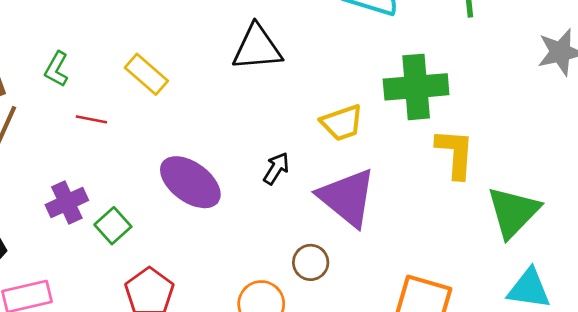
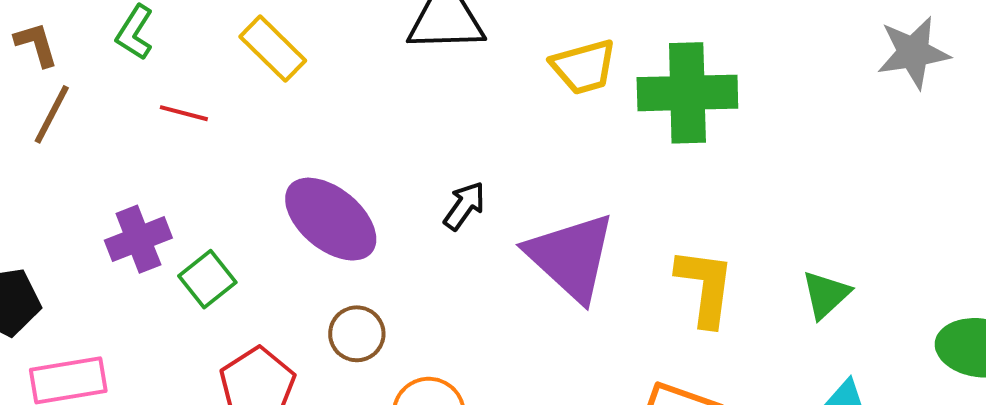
yellow trapezoid: (342, 123) -> (584, 67), moved
yellow L-shape: (455, 153) -> (705, 287), moved
green triangle: (513, 212) -> (826, 295), size x0.6
brown circle: (311, 262) -> (357, 334), moved

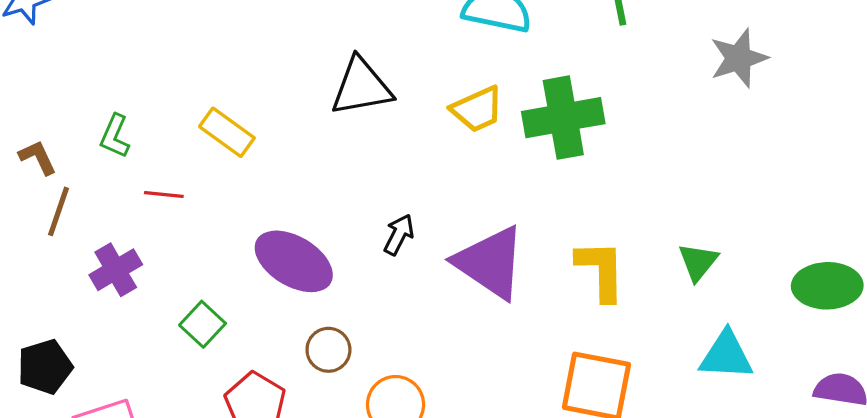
purple cross: (138, 239) -> (116, 270), moved

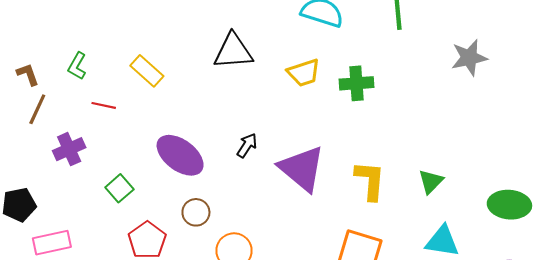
green cross: (563, 118) -> (356, 83), size x0.7

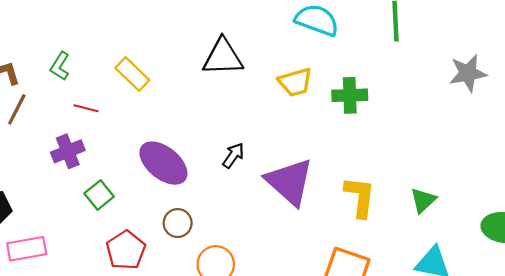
purple cross: (69, 149) -> (68, 151), moved

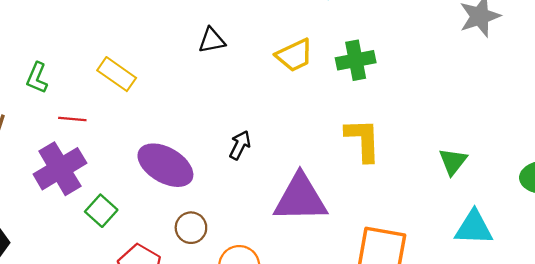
black triangle: (223, 57) -> (212, 40), size x0.6
purple cross: (68, 151) -> (60, 169), size x1.4
purple triangle: (290, 182) -> (300, 198), moved, turned -34
yellow L-shape: (360, 197) -> (363, 140), moved

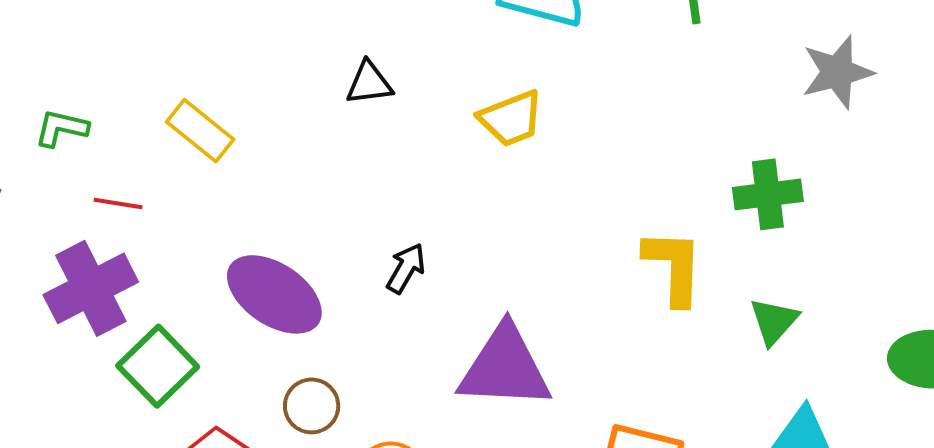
green cross: (356, 60) -> (768, 194), moved
green L-shape: (37, 78) -> (61, 128), turned 76
yellow L-shape: (363, 140) -> (674, 267), moved
green square: (101, 211) -> (158, 366), size x1.4

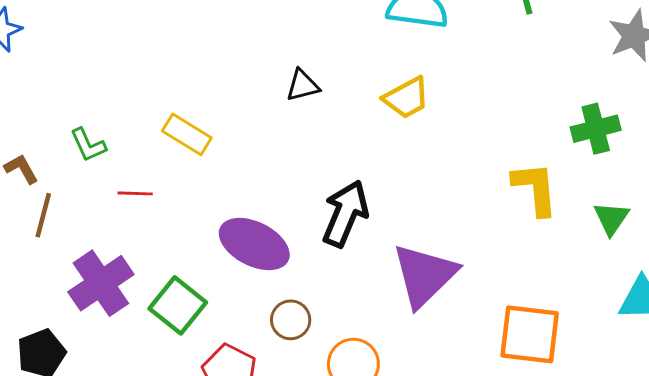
green L-shape: (61, 128) -> (88, 145), turned -120
black arrow: (406, 268) -> (345, 214), size x1.8
purple cross: (91, 288) -> (101, 283), moved
purple triangle: (505, 367) -> (424, 275), turned -40

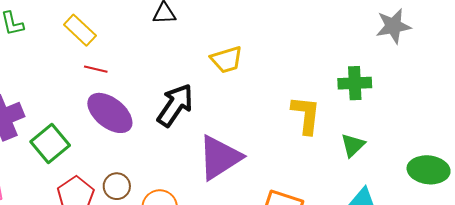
yellow trapezoid: (406, 98) -> (227, 60), moved
red line: (135, 193) -> (96, 69), moved
brown circle: (291, 320) -> (117, 186), moved

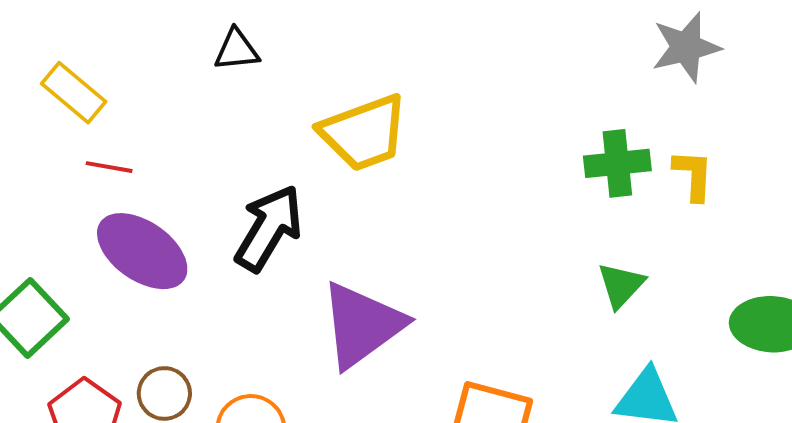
yellow trapezoid: (227, 60) -> (364, 133), size x1.4
yellow L-shape: (306, 115) -> (693, 175), moved, size x0.7

